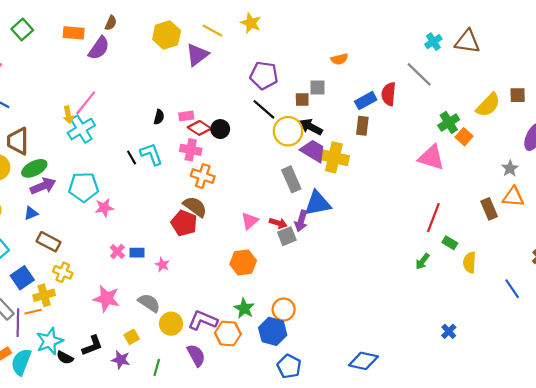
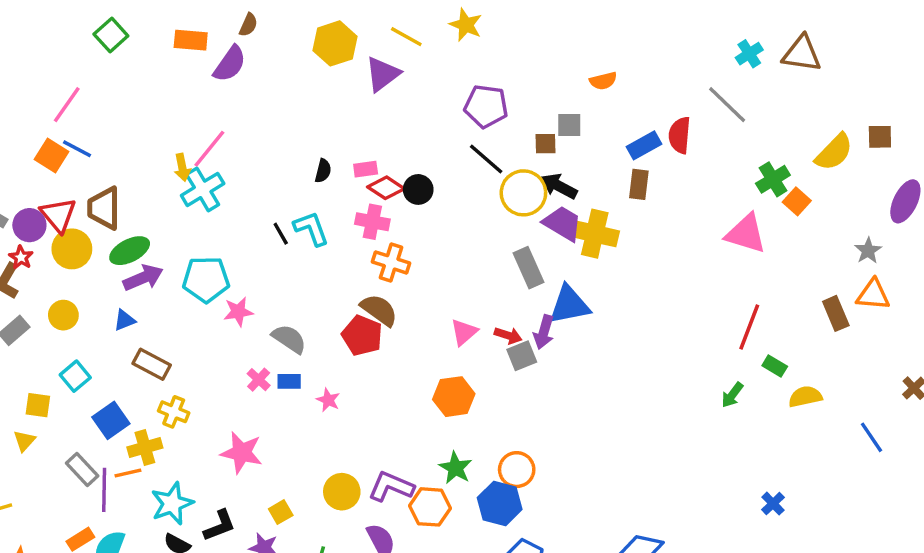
yellow semicircle: (470, 262) -> (805, 397), turned 75
gray semicircle: (149, 303) -> (289, 339), moved
cyan star: (50, 341) -> (172, 504), moved

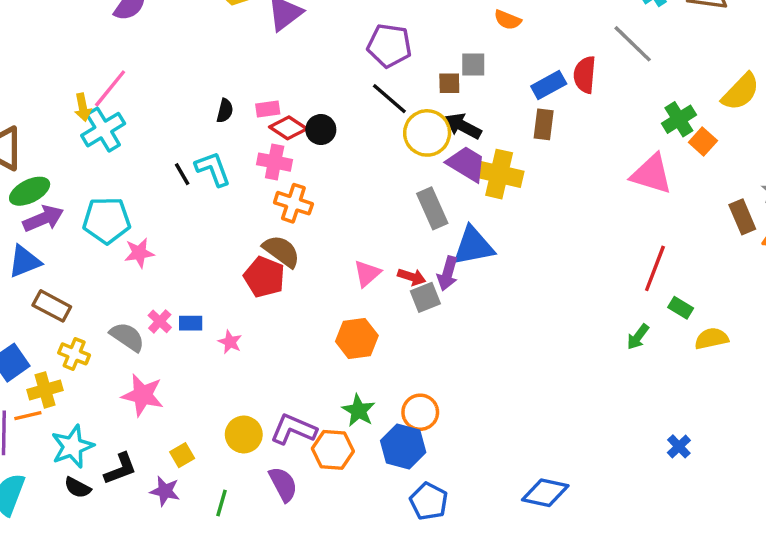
orange semicircle: (603, 81) -> (508, 20), turned 36
brown rectangle: (836, 313) -> (742, 217), moved
blue triangle: (125, 320) -> (24, 261), size x1.5
gray semicircle: (289, 339) -> (127, 337), moved

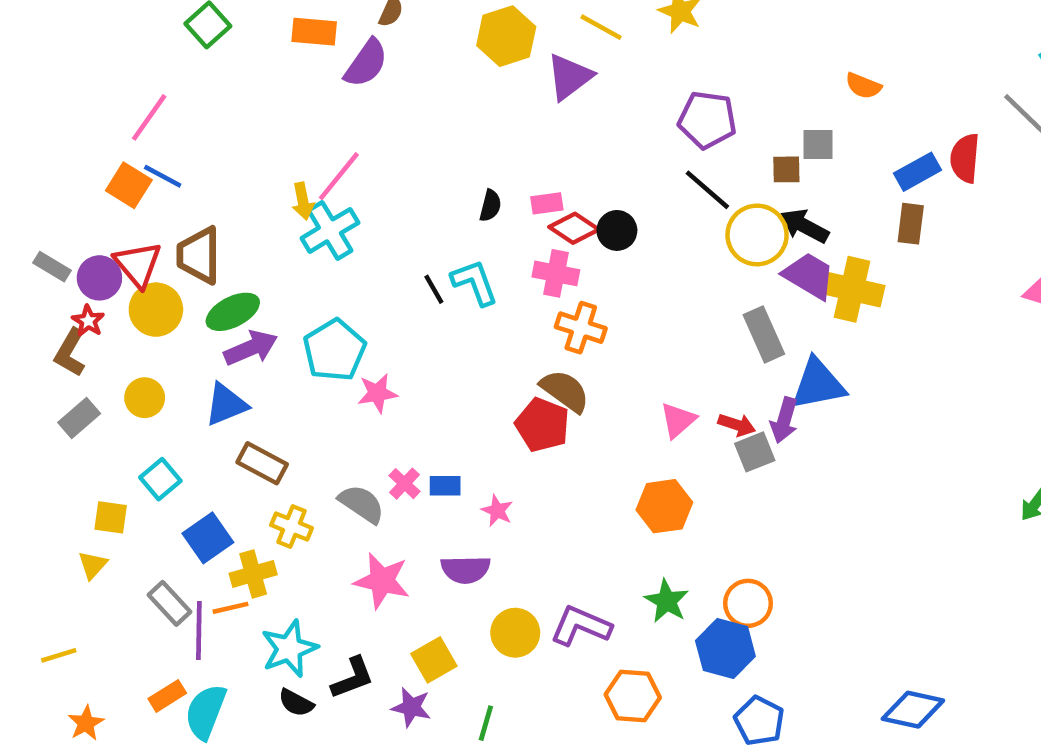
cyan pentagon: (107, 220) -> (334, 350), turned -30
orange hexagon: (333, 450) -> (633, 696), moved
yellow square: (182, 455) -> (434, 660), size x1.4
purple semicircle: (283, 484) -> (466, 569), moved, turned 117

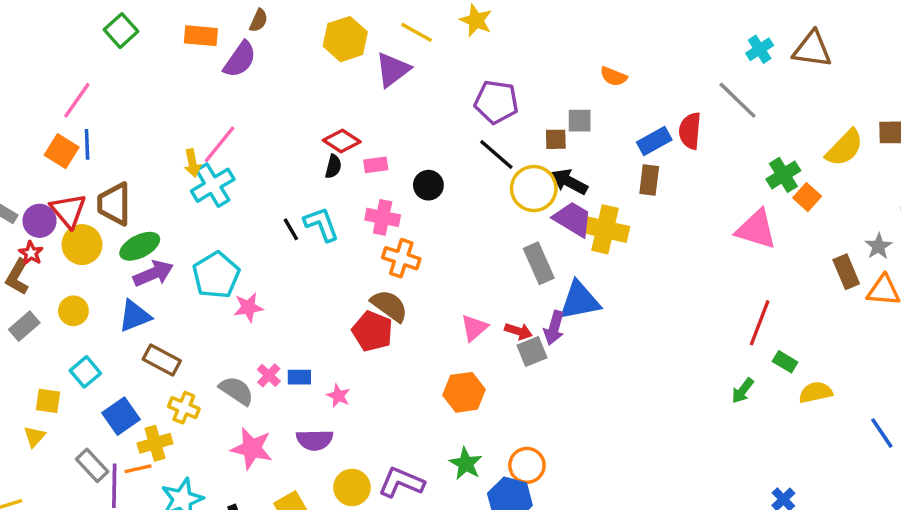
blue line: (163, 176) -> (87, 144), turned 60
red diamond: (574, 228) -> (342, 141), moved

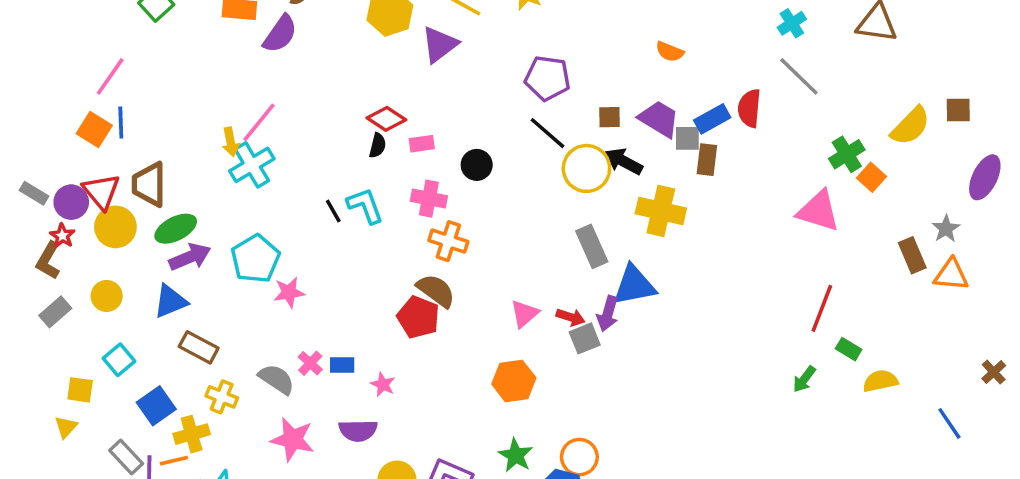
cyan cross: (760, 49) -> (792, 23), moved
gray square: (580, 121) -> (687, 138), moved
purple trapezoid: (573, 219) -> (659, 119), moved

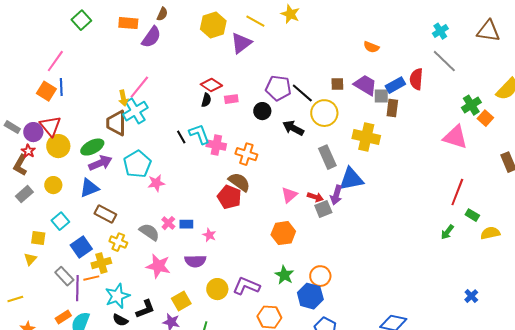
purple pentagon: (548, 78) -> (278, 88), moved
black arrow: (624, 161) -> (293, 128), moved
brown trapezoid: (149, 184) -> (116, 123), moved
pink cross: (429, 199) -> (216, 145), moved

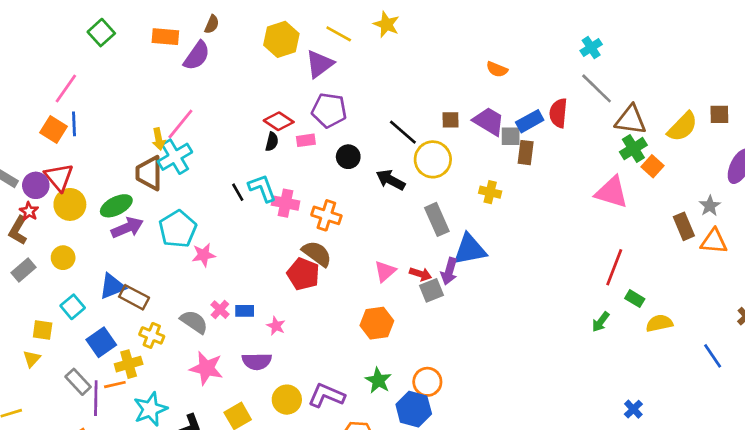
brown triangle: (488, 31) -> (631, 120), moved
purple pentagon: (278, 88) -> (329, 110), moved
yellow cross: (366, 137) -> (490, 192), size x0.6
blue triangle: (89, 188) -> (112, 286), moved

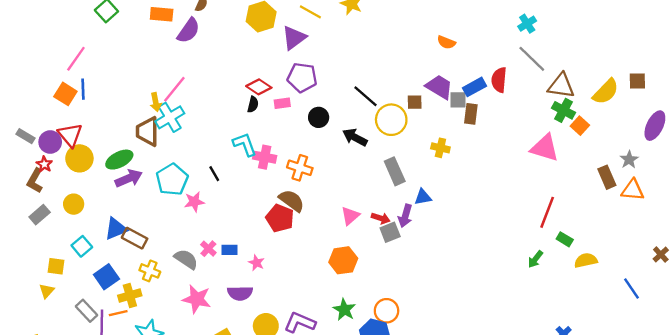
brown square: (451, 120) -> (415, 102), moved
green cross: (633, 149) -> (564, 110), turned -30
black line: (238, 192) -> (214, 174), moved
blue triangle: (470, 249) -> (423, 197), size x0.6

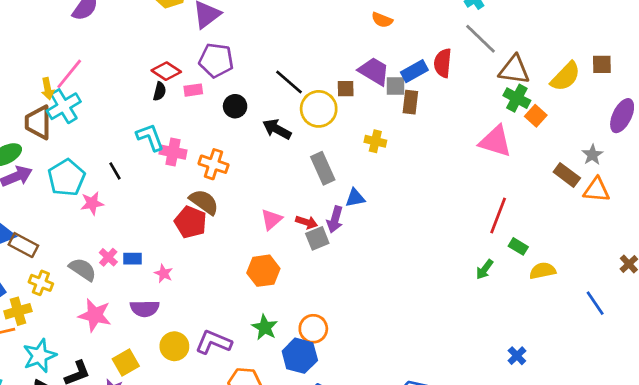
brown rectangle: (607, 177) -> (567, 175), turned -30

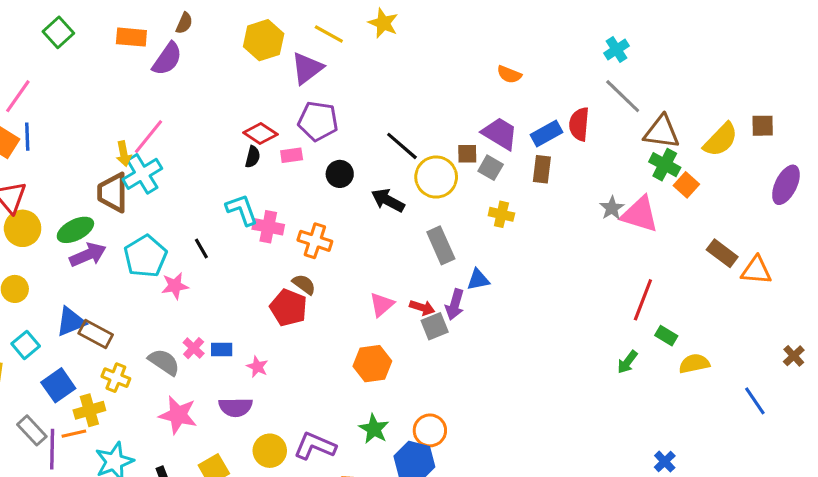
gray square: (396, 86) -> (491, 168), moved, turned 30
gray star: (592, 155) -> (612, 208), moved
brown semicircle: (204, 202) -> (304, 284), size x0.7

